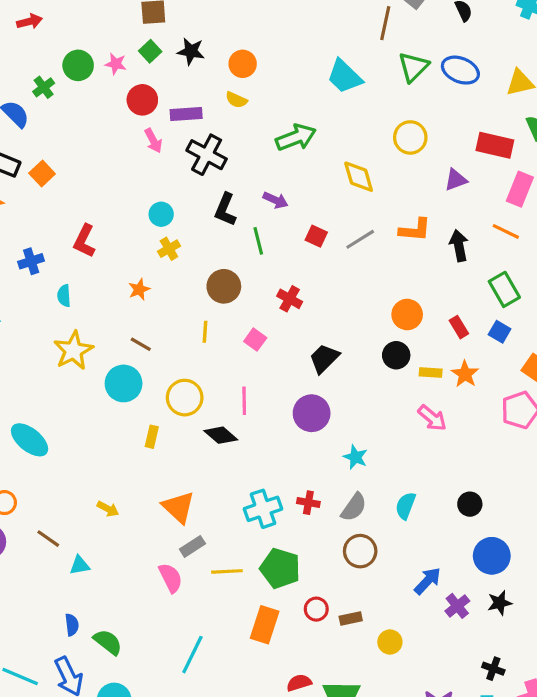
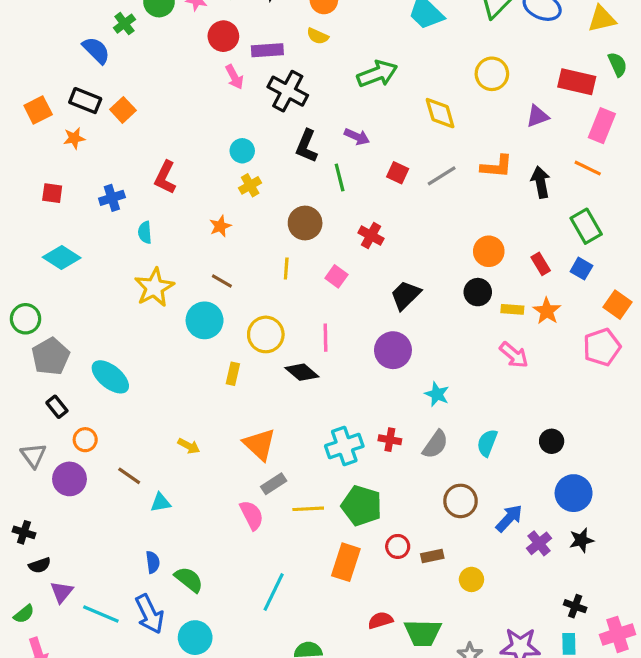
brown circle: (360, 551) -> (460, 501), moved

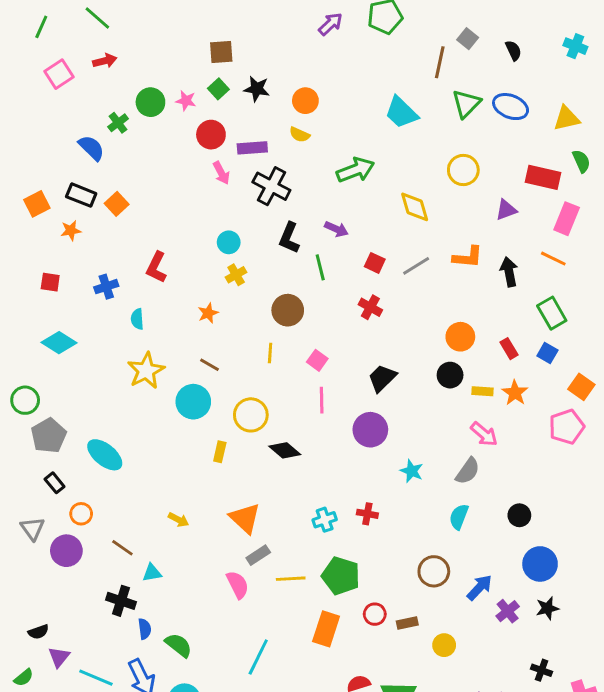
red cross: (371, 236) -> (370, 307), moved
pink line: (325, 338) -> (322, 400), moved
gray semicircle: (435, 444) -> (468, 471), moved
cyan cross: (344, 446) -> (325, 520), size x0.7
black cross: (24, 532) -> (121, 601), moved, size x1.4

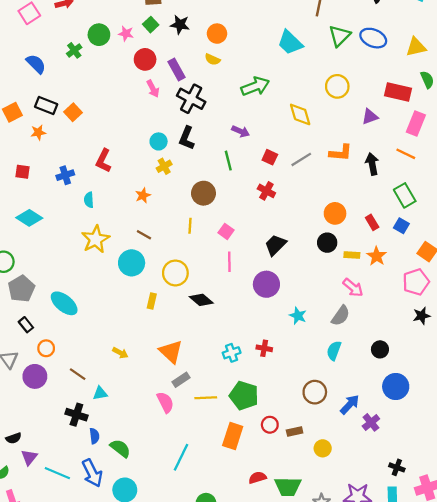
blue semicircle: (91, 148) -> (36, 64), moved
purple rectangle: (252, 148) -> (177, 70), turned 65
black L-shape: (289, 238) -> (187, 138), moved
black star: (547, 608) -> (422, 316), moved

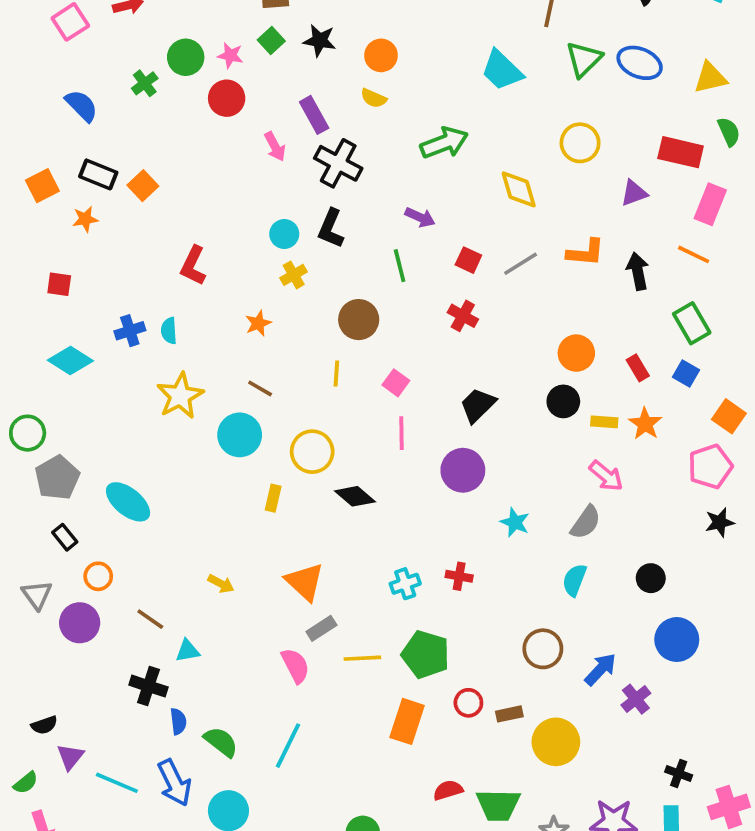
red circle: (145, 59) -> (227, 98), moved
blue cross: (65, 175) -> (130, 331), moved
yellow circle: (323, 448) -> (556, 742), size x1.6
cyan line: (181, 457) -> (288, 746), moved

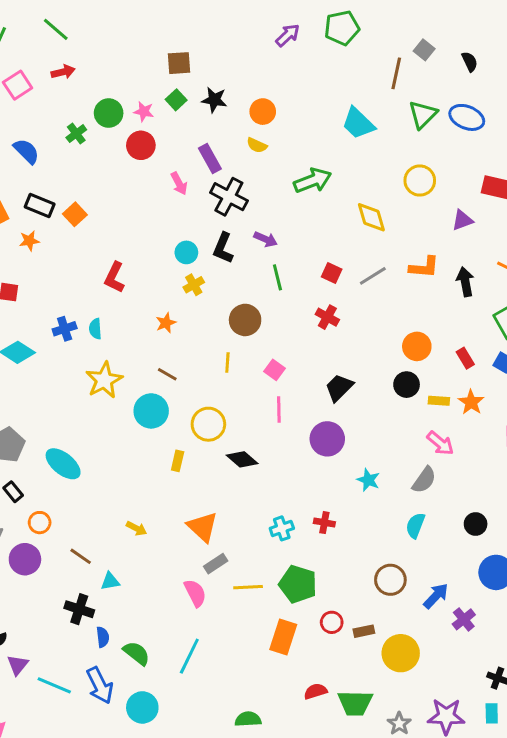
purple arrow: (420, 217) -> (266, 239), moved

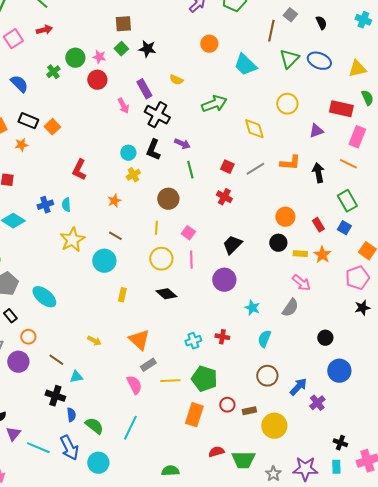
orange circle: (263, 112) -> (209, 44), moved
yellow circle: (208, 424) -> (161, 259), moved
cyan semicircle: (415, 525) -> (264, 339), moved

